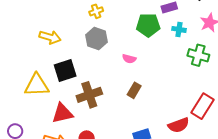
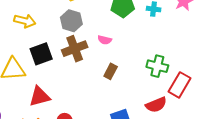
green cross: (198, 55) -> (157, 66), moved
brown cross: (89, 95) -> (75, 49), moved

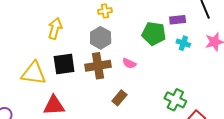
yellow arrow: (25, 21) -> (55, 28), turned -100
brown rectangle: (111, 71) -> (119, 98), moved

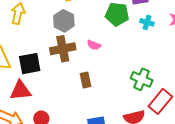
black square: (64, 64) -> (30, 64), moved
brown rectangle: (119, 98) -> (86, 80), turned -49

